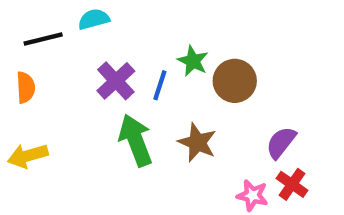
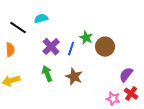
black line: (43, 39) -> (18, 28), turned 48
green arrow: (136, 140) -> (47, 74), moved, size x0.7
brown star: (197, 143) -> (74, 77), moved

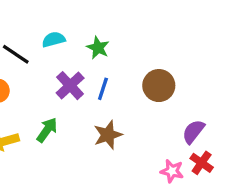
green star: (86, 38) -> (98, 48), moved
green arrow: (47, 74) -> (47, 130), moved, turned 56
brown star: (74, 77) -> (108, 135), turned 30

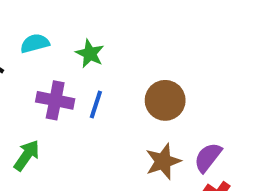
purple cross: (70, 86) -> (55, 100), turned -36
brown star: (108, 135) -> (163, 161), moved

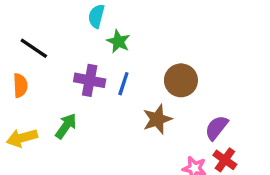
cyan semicircle: (35, 43) -> (96, 16), moved, turned -60
brown star: (163, 161) -> (157, 119), moved

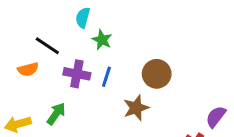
black line: (34, 48) -> (47, 46), moved
orange semicircle: (20, 85) -> (28, 69), moved, turned 78
purple semicircle: (216, 128) -> (216, 117), moved

